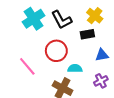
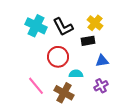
cyan cross: (34, 19) -> (36, 26), turned -30
pink line: (27, 66) -> (36, 86), moved

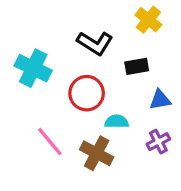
yellow cross: (95, 23) -> (148, 20), moved
cyan cross: (36, 26) -> (33, 68), moved
black L-shape: (63, 27) -> (95, 43), turned -30

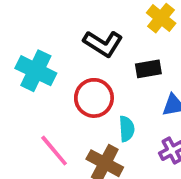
cyan semicircle: (117, 122) -> (127, 129), turned 85

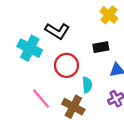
black L-shape: (103, 43) -> (57, 31), moved

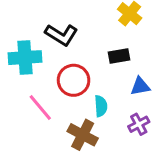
cyan cross: (30, 48) -> (25, 58), turned -30
pink line: (41, 99) -> (40, 108), moved

